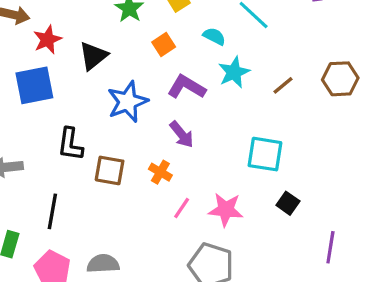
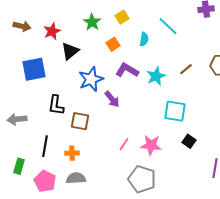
cyan semicircle: (214, 36) -> (144, 39), turned 72
red star: (47, 40) -> (52, 31), moved
cyan star: (234, 72) -> (156, 76), moved
purple arrow: (182, 134) -> (112, 99), moved
orange cross: (160, 172) -> (72, 153), moved, turned -32

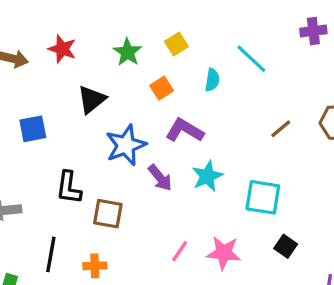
red star: (52, 31) -> (62, 49), moved, turned -30
blue square: (34, 69) -> (33, 129), size x0.7
cyan star: (156, 76) -> (207, 176), moved

